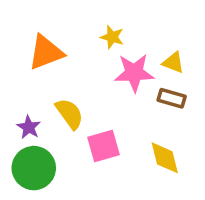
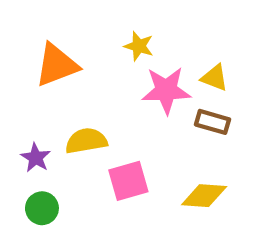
yellow semicircle: (70, 114) -> (86, 141), turned -64
yellow diamond: (165, 158) -> (204, 196), turned -72
green circle: (34, 168) -> (42, 208), size x0.6

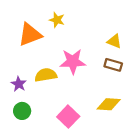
yellow star: (139, 46) -> (57, 20), moved
pink star: (166, 90) -> (73, 62), moved
pink square: (128, 181) -> (68, 117), moved, turned -30

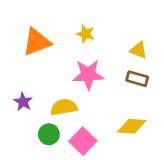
yellow star: (57, 20) -> (86, 34), moved
yellow semicircle: (46, 75) -> (64, 107), moved
green circle: (22, 111) -> (49, 134), moved

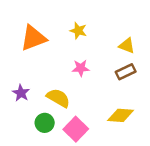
pink star: (88, 75) -> (81, 68), size x0.6
brown rectangle: (137, 79) -> (126, 72), turned -42
yellow semicircle: (64, 107) -> (58, 98), turned 40

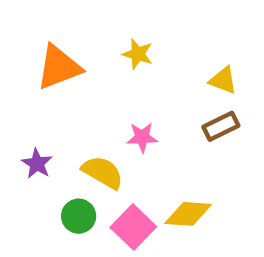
pink star: (81, 68) -> (142, 137), moved
yellow diamond: (121, 115) -> (188, 214), moved

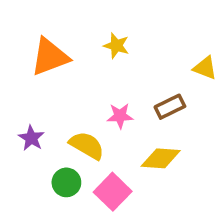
yellow triangle: (223, 80) -> (205, 68), moved
brown rectangle: (221, 126) -> (170, 107), moved
yellow diamond: (188, 214) -> (161, 158), moved

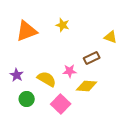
pink star: (120, 116) -> (70, 71), moved
green circle: (66, 182) -> (27, 99), moved

